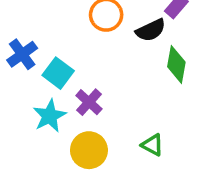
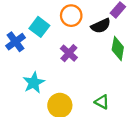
cyan square: (58, 73) -> (39, 27), moved
purple cross: (89, 102) -> (69, 53), moved

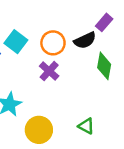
orange circle: (71, 16) -> (53, 43), moved

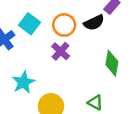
green diamond: (104, 66) -> (112, 63), moved

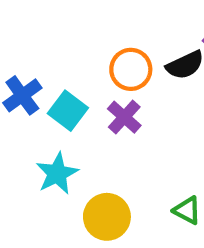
cyan square: (29, 24) -> (68, 111), moved

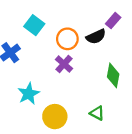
cyan square: (68, 111) -> (34, 25), moved

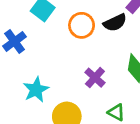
purple cross: (64, 64) -> (95, 78), moved

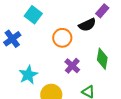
orange circle: (82, 25) -> (62, 38), moved

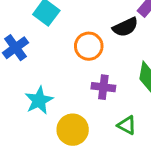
purple cross: (72, 66) -> (103, 87), turned -35

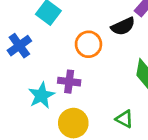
purple cross: (103, 87) -> (69, 82), moved

